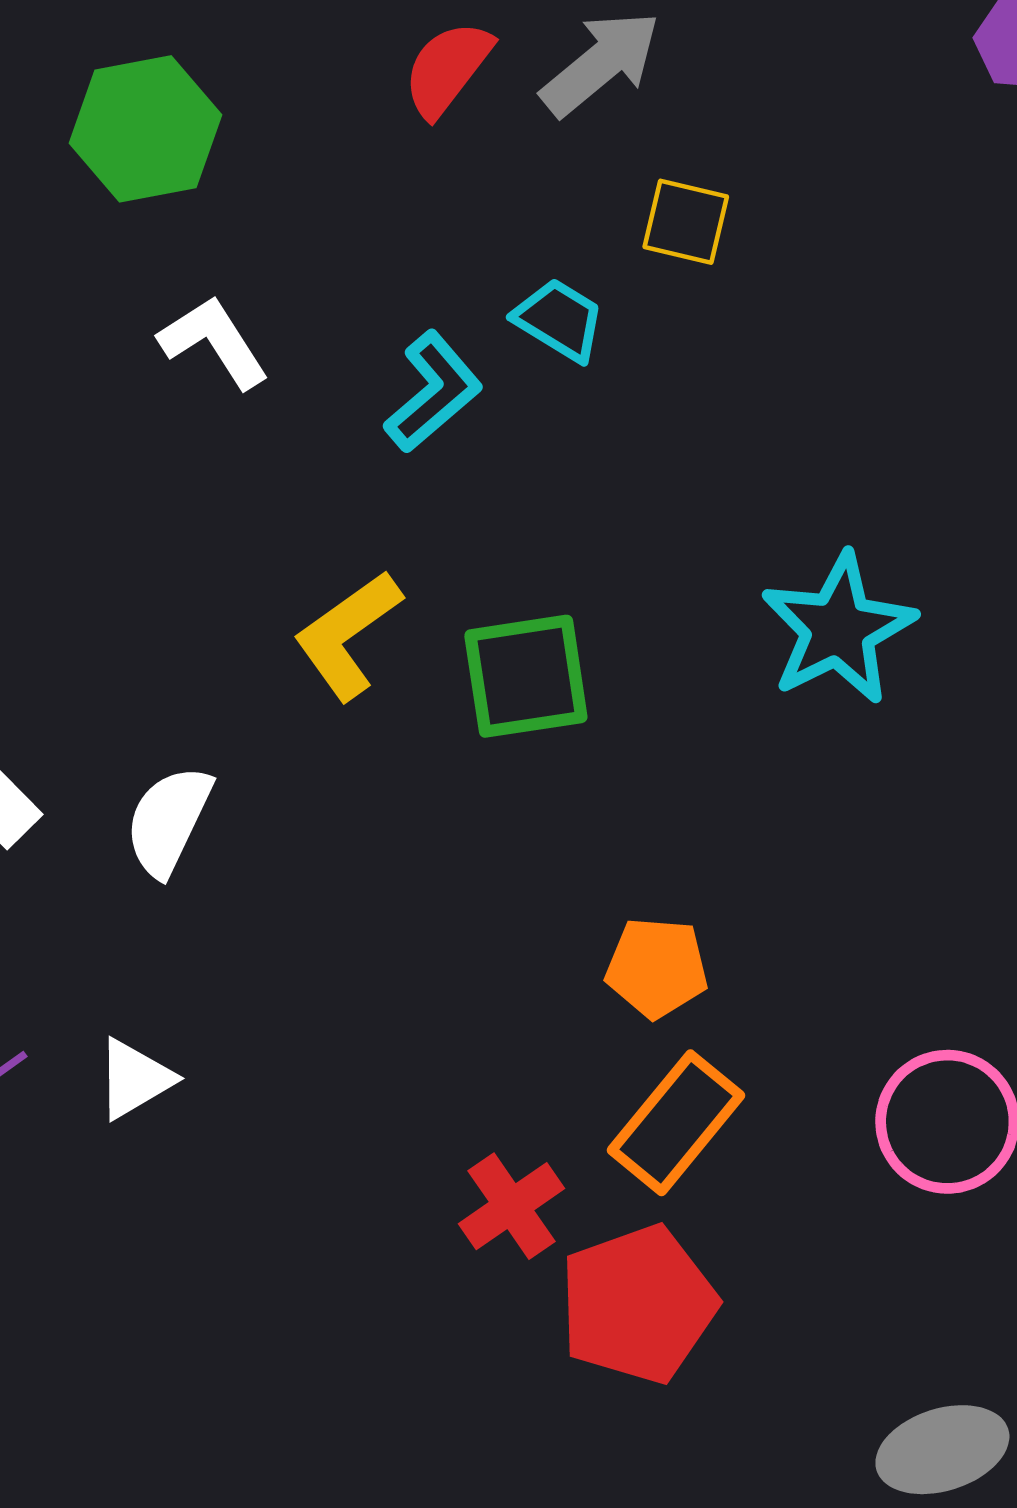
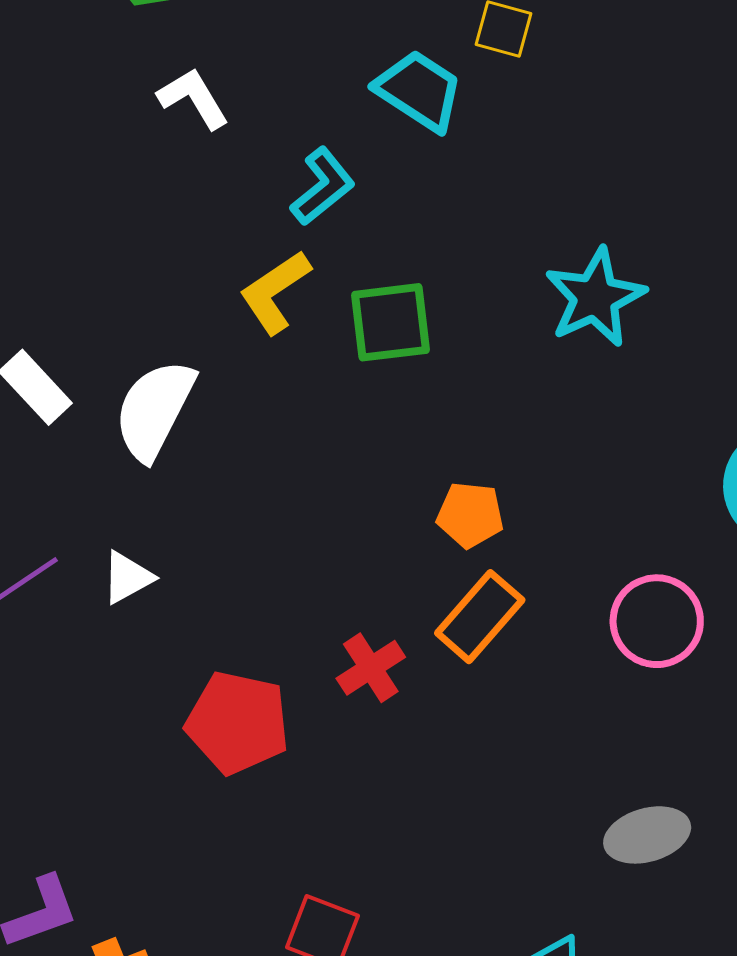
cyan trapezoid: (559, 320) -> (419, 91), size x1.5
cyan L-shape: (433, 392) -> (323, 186), moved
white semicircle: (168, 821) -> (154, 410), size x1.4
red pentagon: (638, 1304) -> (238, 723), moved, turned 30

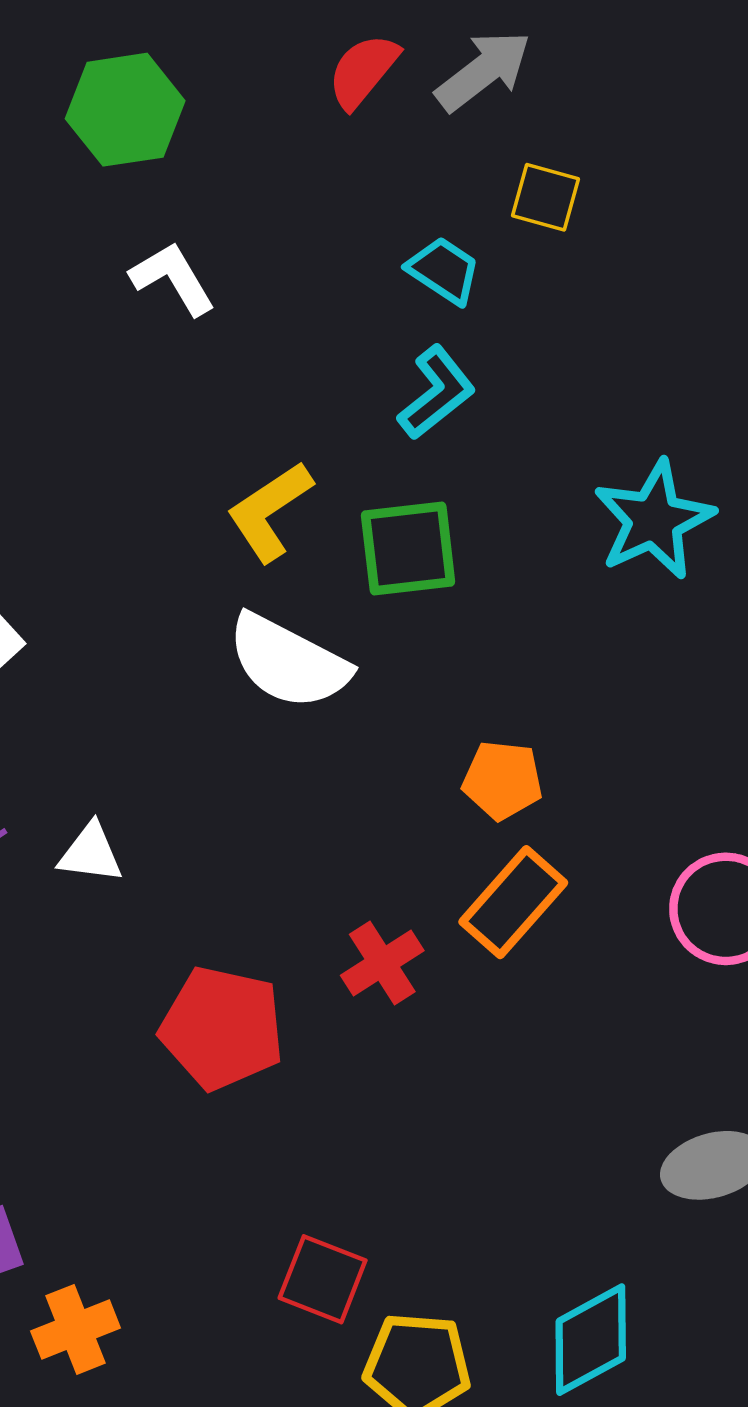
cyan trapezoid: (419, 91) -> (444, 270), size x0.7
cyan L-shape: (323, 186) -> (437, 393), moved
white semicircle: (154, 410) -> (288, 662), moved, turned -90
white triangle: (127, 577) -> (91, 853), turned 36

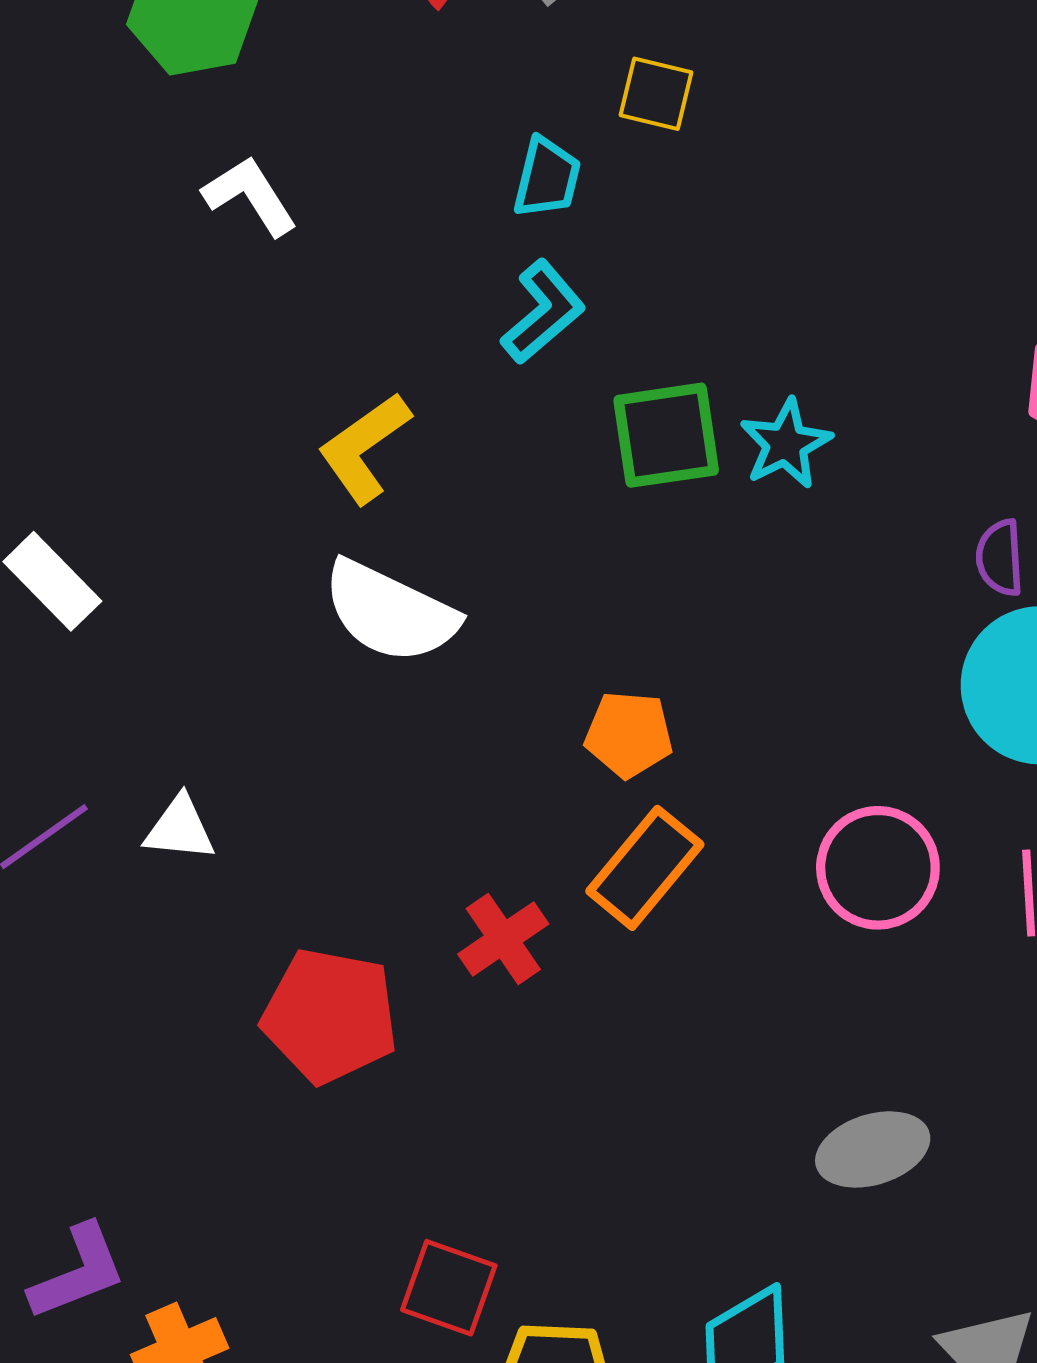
cyan trapezoid: (444, 270) -> (547, 178), turned 72
cyan star: (654, 520) -> (786, 444), size x0.7
green square: (408, 549) -> (666, 435), moved

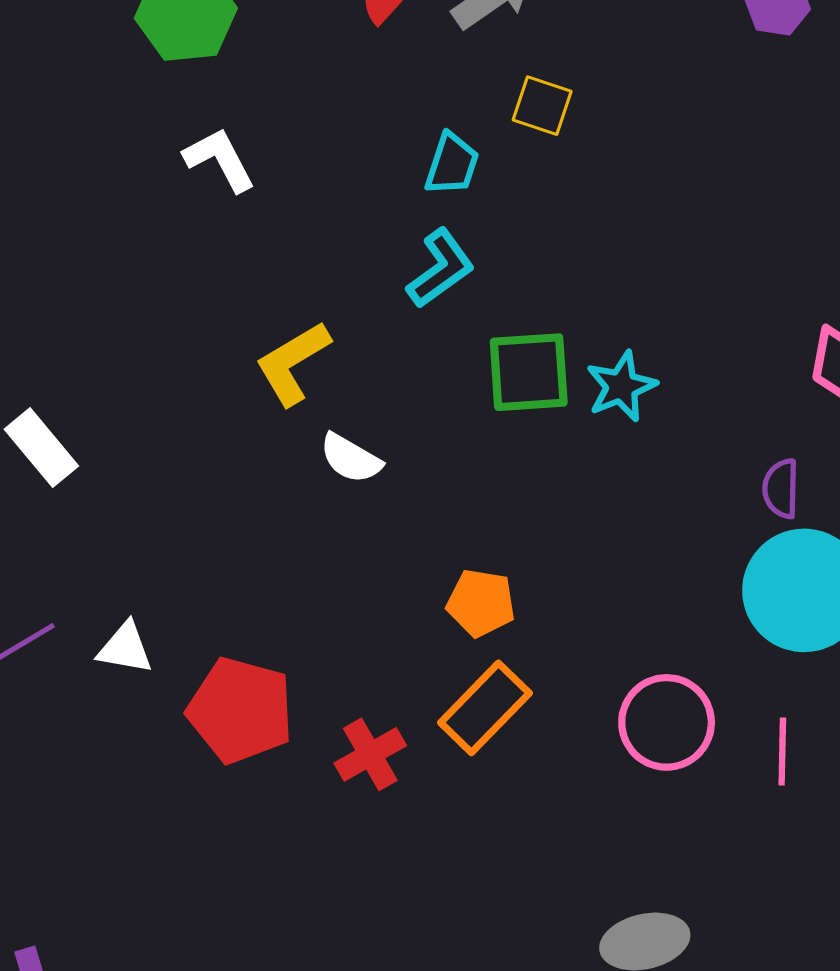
white semicircle: (390, 612) -> (351, 458), moved, size x0.6
red pentagon: (330, 1016) -> (241, 710), moved

